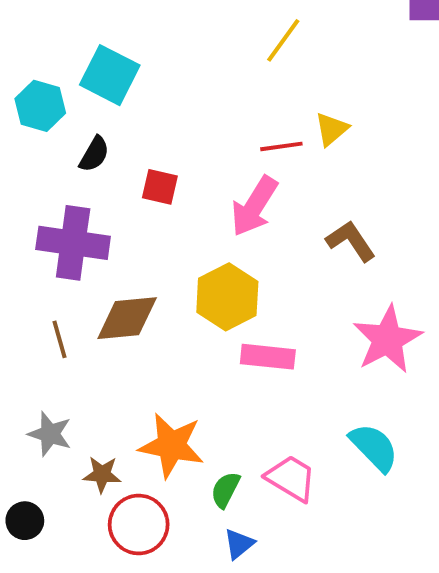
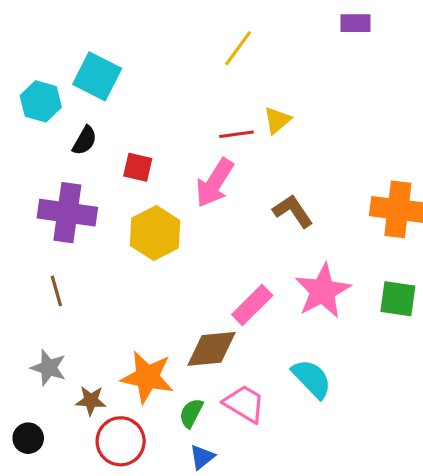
yellow hexagon: (227, 297) -> (155, 233), moved
brown diamond: (127, 318) -> (211, 349), moved
pink rectangle: (268, 357) -> (252, 305), moved, turned -51

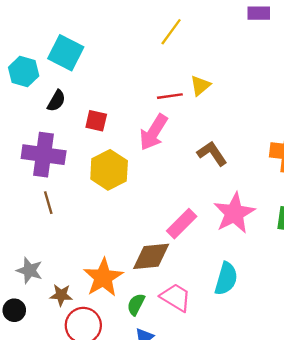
brown line: (56, 291) -> (48, 203), moved
orange star: (147, 377) -> (103, 277), turned 30
cyan semicircle: (312, 379) -> (226, 279), turned 60
black circle: (28, 438) -> (14, 310), moved

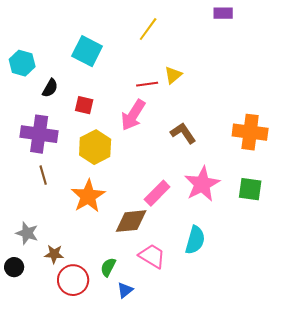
cyan square: (66, 53) -> (87, 51), moved
orange star: (103, 277) -> (88, 196), moved
green semicircle: (136, 304) -> (108, 267), moved

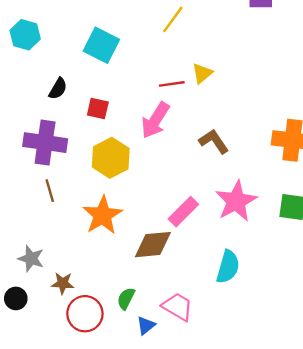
cyan hexagon: (22, 63) -> (25, 35), moved
pink trapezoid: (152, 256) -> (178, 307), moved

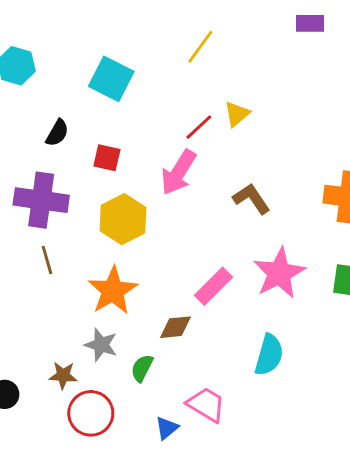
red line: (172, 84) -> (199, 127), turned -35
brown diamond: (153, 245) -> (176, 327), size x0.7
gray star: (31, 259) -> (101, 345), moved
green semicircle: (126, 298) -> (142, 368), moved

